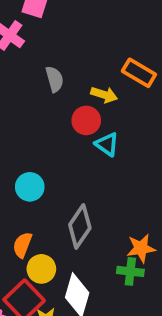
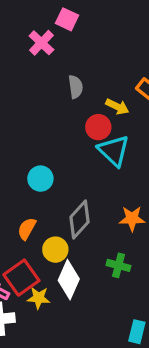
cyan triangle: (107, 144) -> (114, 151), size x1.5
orange star: (141, 248) -> (132, 219), moved
yellow circle: (41, 269) -> (55, 250), moved

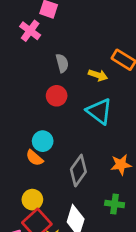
red circle: (98, 127) -> (57, 96), moved
orange semicircle: (27, 229) -> (35, 158), moved, turned -72
yellow circle: (55, 250) -> (32, 200), moved

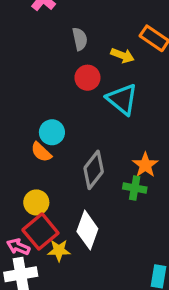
red circle: (57, 96) -> (87, 78), moved
orange star: (121, 165) -> (145, 165), turned -30
green cross: (115, 204) -> (135, 188), moved

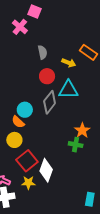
cyan triangle: (122, 99) -> (68, 90), turned -40
gray diamond: (94, 170) -> (50, 102), moved
yellow circle: (36, 202) -> (14, 140), moved
red square: (40, 231) -> (27, 161), moved

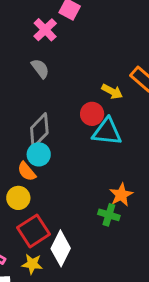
gray semicircle: (42, 52) -> (40, 69), moved, turned -32
red circle: (47, 76) -> (92, 114), moved
gray diamond: (50, 102) -> (39, 130), moved

